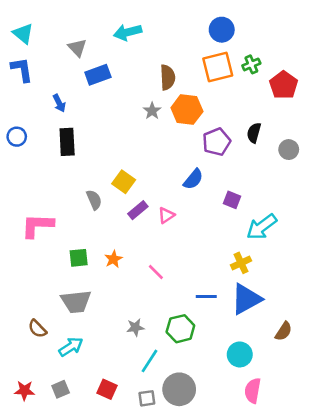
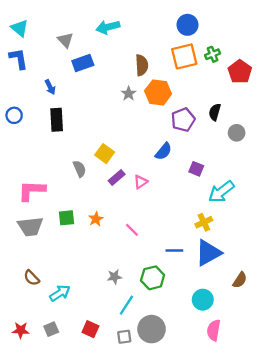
gray circle: (289, 150) -> (237, 133), moved
gray trapezoid: (76, 302) -> (30, 227), moved

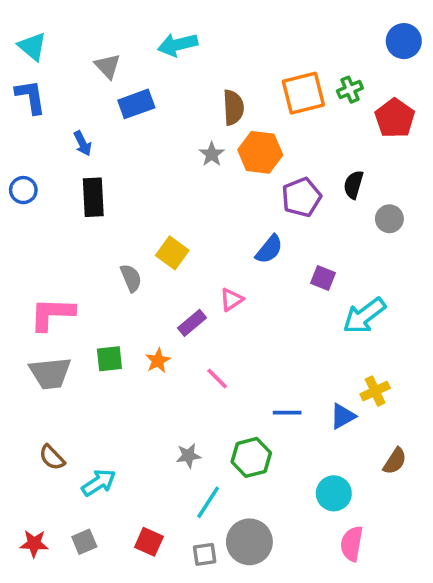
blue circle: (187, 25) -> (404, 41), moved
purple rectangle: (117, 178) -> (192, 323), moved
yellow cross: (204, 222) -> (375, 391), moved
blue triangle: (208, 253) -> (343, 416), size x0.6

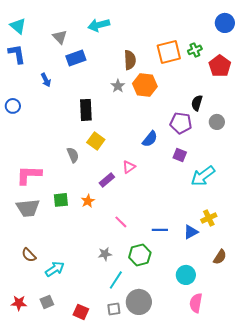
black rectangle: (93, 197) -> (86, 110), moved
purple pentagon: (301, 197) -> (181, 123), moved, turned 30
pink line: (217, 378) -> (121, 222), moved
red square: (149, 542) -> (81, 312), moved

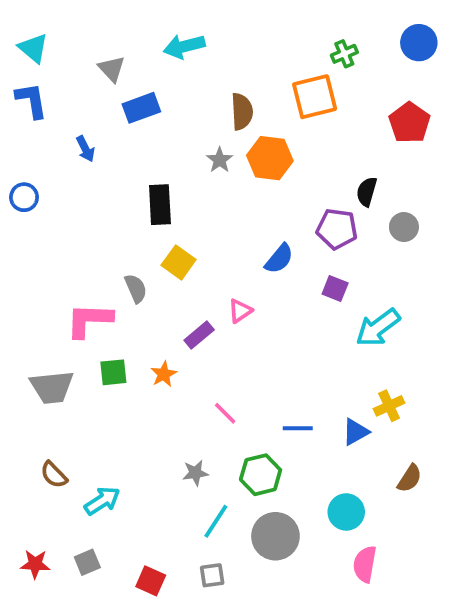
green cross: (195, 50) -> (344, 54), moved
pink L-shape: (29, 175) -> (89, 320), moved
gray circle: (139, 302) -> (275, 536), moved

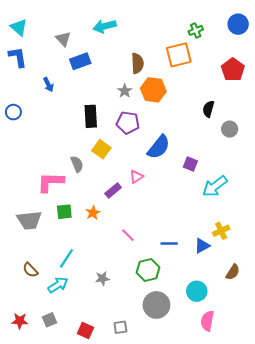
purple pentagon: (337, 229) -> (128, 123), moved
blue semicircle: (279, 259) -> (159, 147), size x1.4
gray star: (195, 473) -> (102, 278), moved
cyan line: (216, 521) -> (66, 258), moved

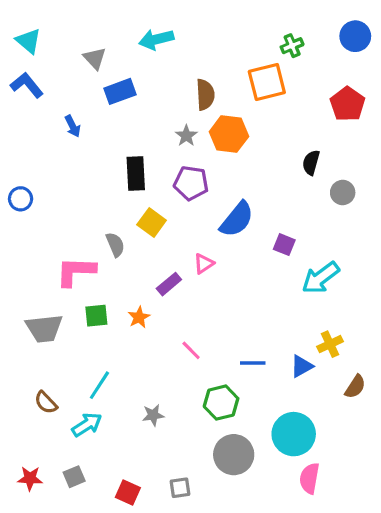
blue L-shape: (18, 57) -> (27, 85), turned -30
blue circle: (13, 112) -> (21, 199), moved
brown semicircle: (233, 272) -> (355, 387), moved
cyan circle: (197, 291) -> (294, 434), size x1.4

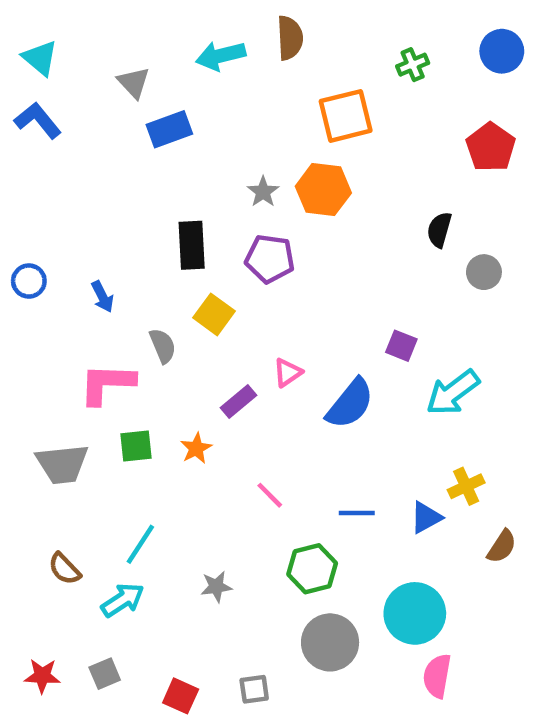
orange square: (267, 82) -> (346, 116), moved
brown semicircle: (205, 95) -> (290, 38), moved
blue arrow: (73, 126) -> (102, 297), moved
blue semicircle: (237, 219) -> (350, 404), moved

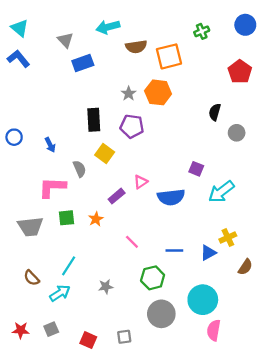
brown semicircle: (290, 38) -> (136, 47), moved, turned 84
blue semicircle: (350, 404) -> (171, 197), turned 44

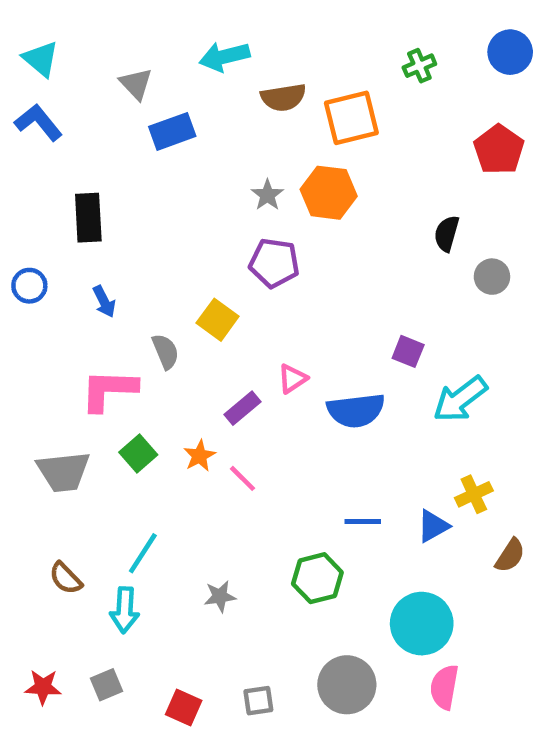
black rectangle: (94, 120) -> (88, 218), moved
green square: (66, 218) -> (138, 453), turned -35
pink line: (132, 242) -> (243, 478), moved
cyan arrow: (60, 293) -> (125, 610), turned 126
gray circle: (161, 314) -> (347, 685), moved

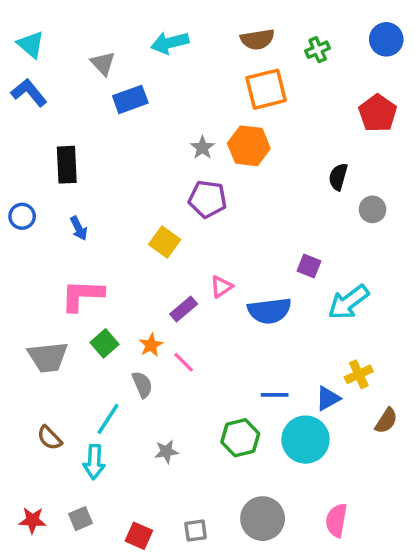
brown semicircle: (283, 97) -> (257, 39), moved
gray semicircle: (165, 351) -> (142, 385), moved
cyan circle: (422, 624) -> (306, 440), moved

